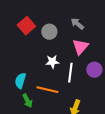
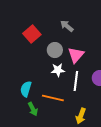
gray arrow: (77, 24) -> (67, 26), moved
gray circle: (49, 32) -> (55, 50), moved
pink triangle: (80, 47) -> (76, 55), moved

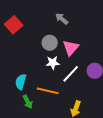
red square: (32, 34) -> (14, 25), moved
white line: (76, 81) -> (71, 74), turned 36

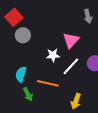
gray arrow: (62, 19) -> (88, 16), moved, turned -144
gray circle: (50, 43) -> (23, 35), moved

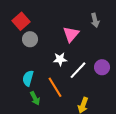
pink triangle: (71, 40) -> (71, 34), moved
orange line: (48, 83) -> (55, 87), turned 45

